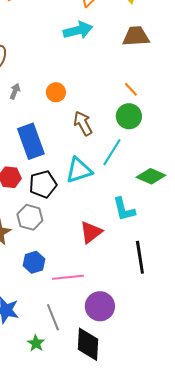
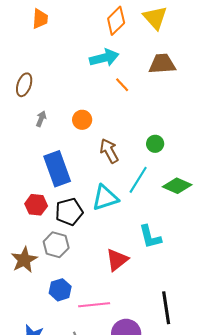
orange line: (131, 89) -> (122, 85), moved
green circle: (129, 116) -> (155, 144), size x0.7
green diamond: (151, 176) -> (177, 186), moved
black line: (140, 257) -> (166, 308), moved

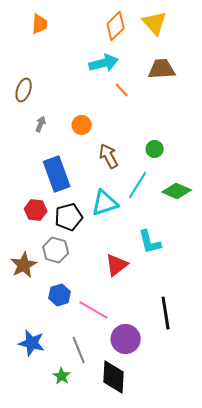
pink line: (94, 305) -> (94, 310), turned 36

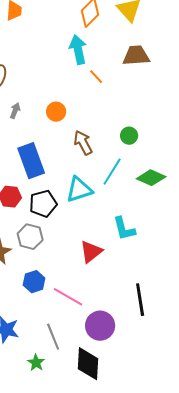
cyan arrow: (104, 63) -> (78, 50), turned -88

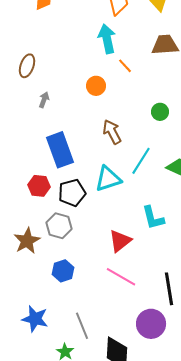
orange circle: (56, 112) -> (96, 86), moved
green circle: (129, 136) -> (160, 112), moved
pink line: (68, 297) -> (121, 277), moved
purple circle: (100, 326) -> (151, 324), moved

